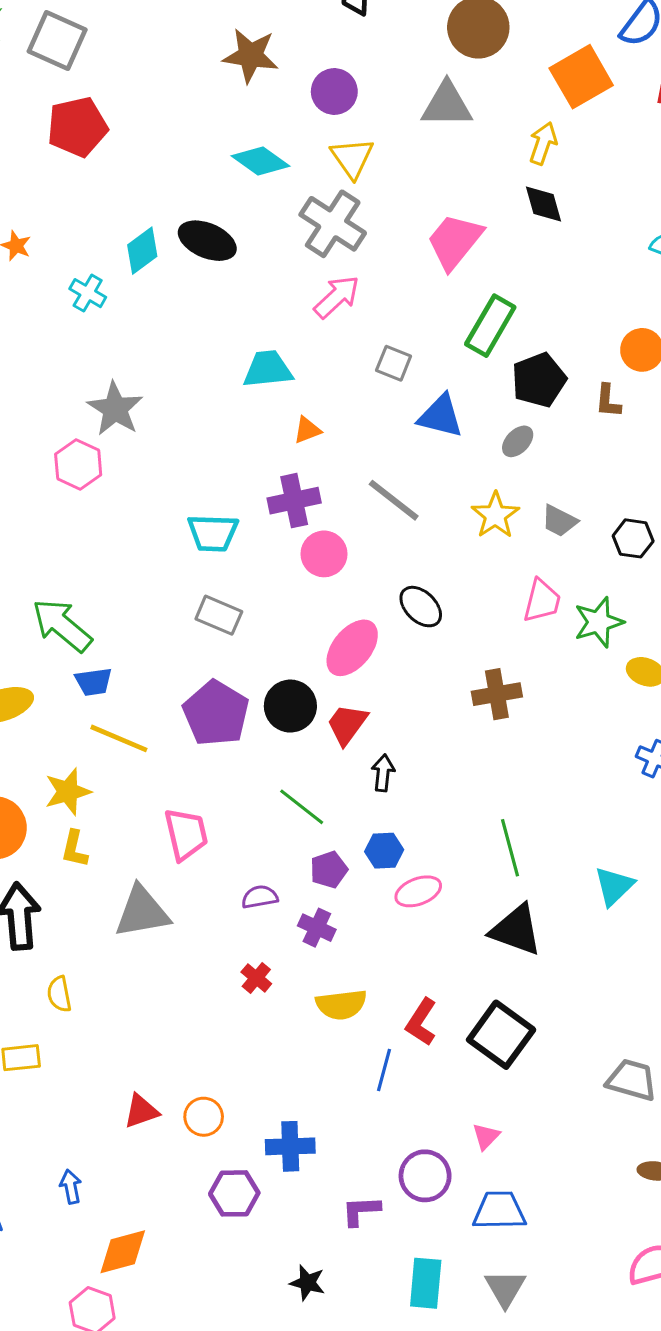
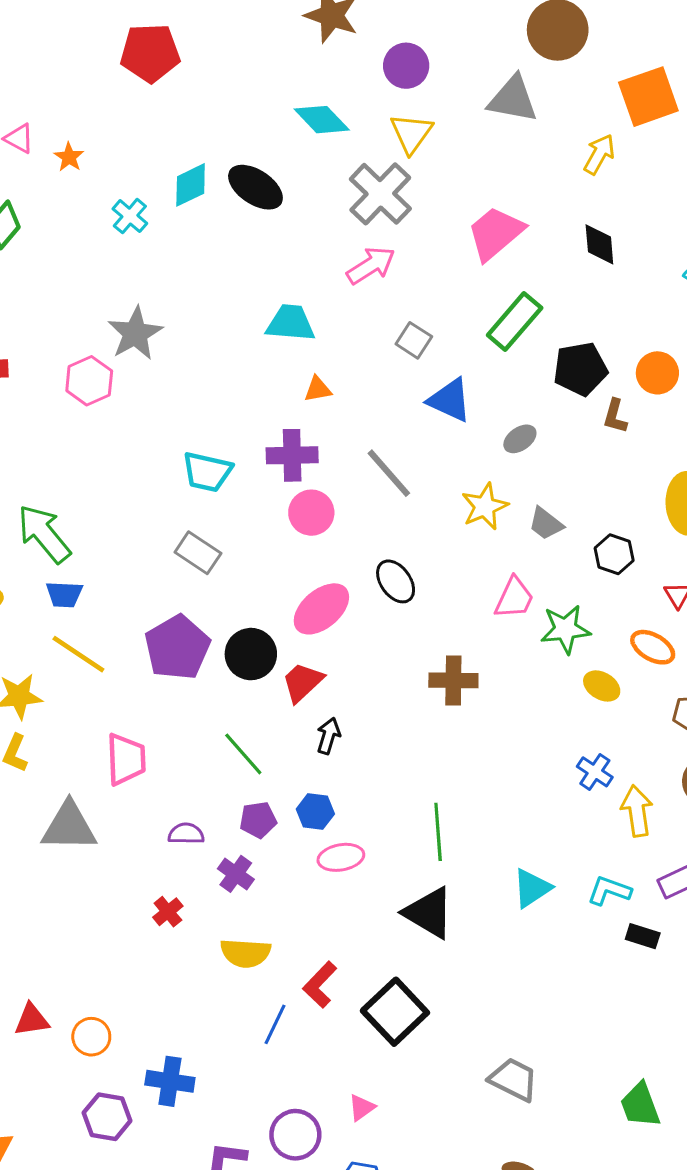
black diamond: (544, 204) -> (599, 244), moved
black pentagon: (539, 380) -> (580, 369), moved

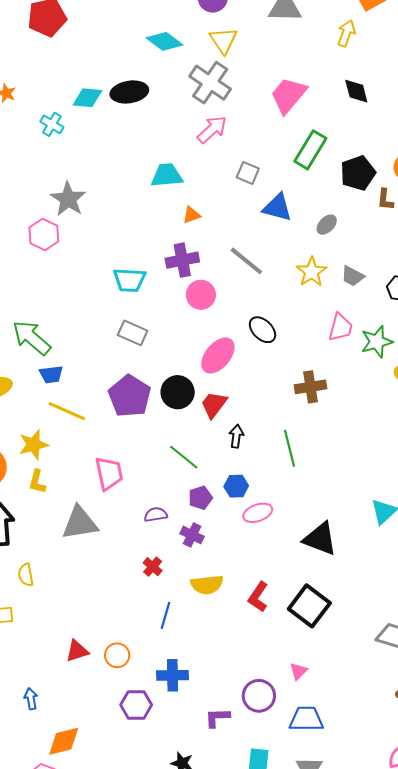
cyan diamond: (191, 185) -> (87, 98), turned 40
black ellipse: (255, 187) -> (129, 92), turned -33
green line: (438, 832) -> (290, 448), moved
blue line: (275, 1024) -> (165, 615), moved

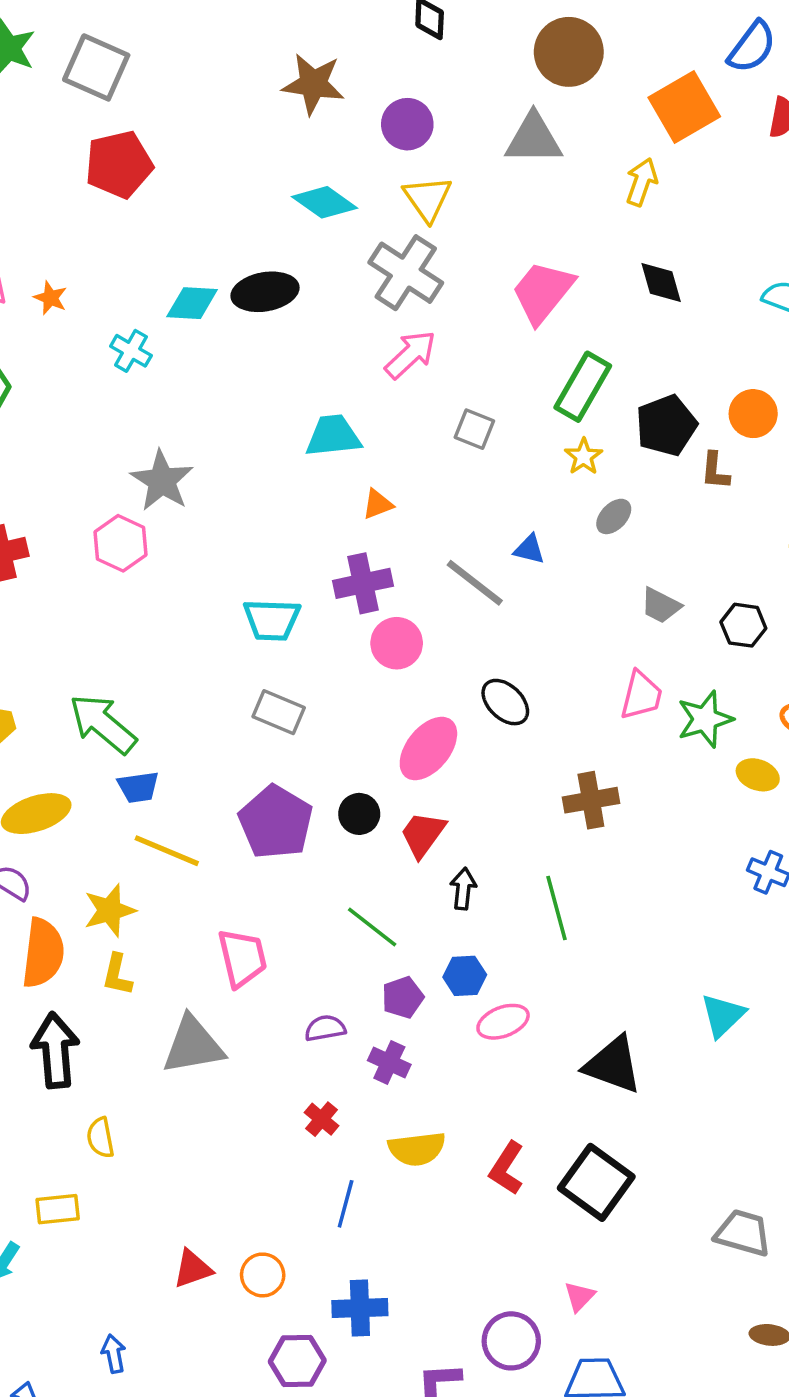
blue triangle: (277, 207) -> (529, 549), moved, size x0.6
yellow star: (311, 272) -> (584, 456), moved, size x0.7
black circle: (178, 392) -> (359, 814), size x0.7

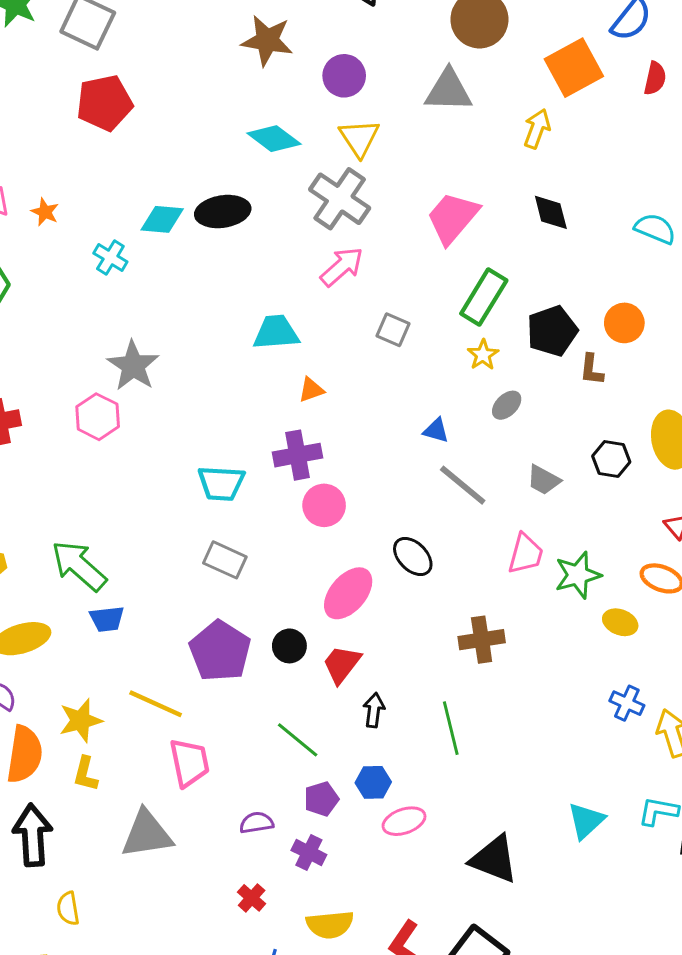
gray line: (475, 583) -> (463, 485), moved
black hexagon: (743, 625) -> (611, 459), moved
yellow line: (167, 851) -> (156, 704), moved

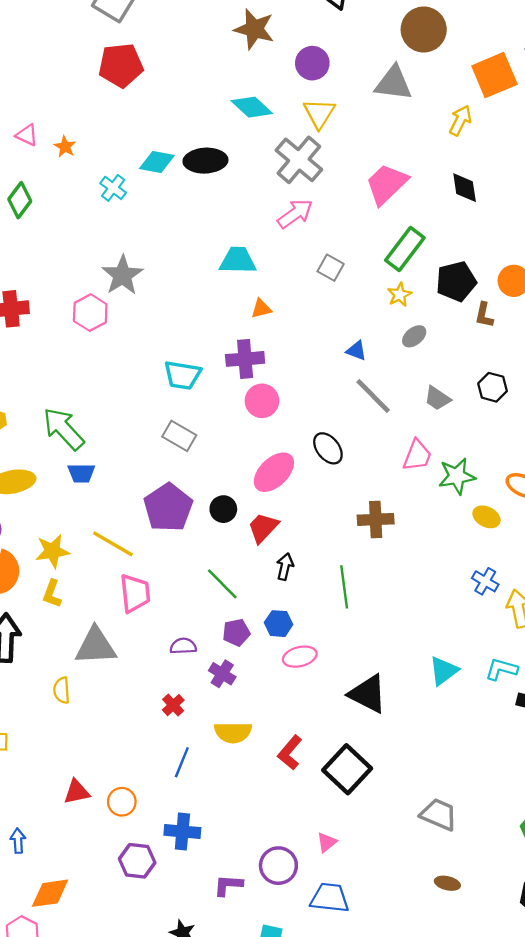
yellow semicircle: (68, 909) -> (62, 690), moved

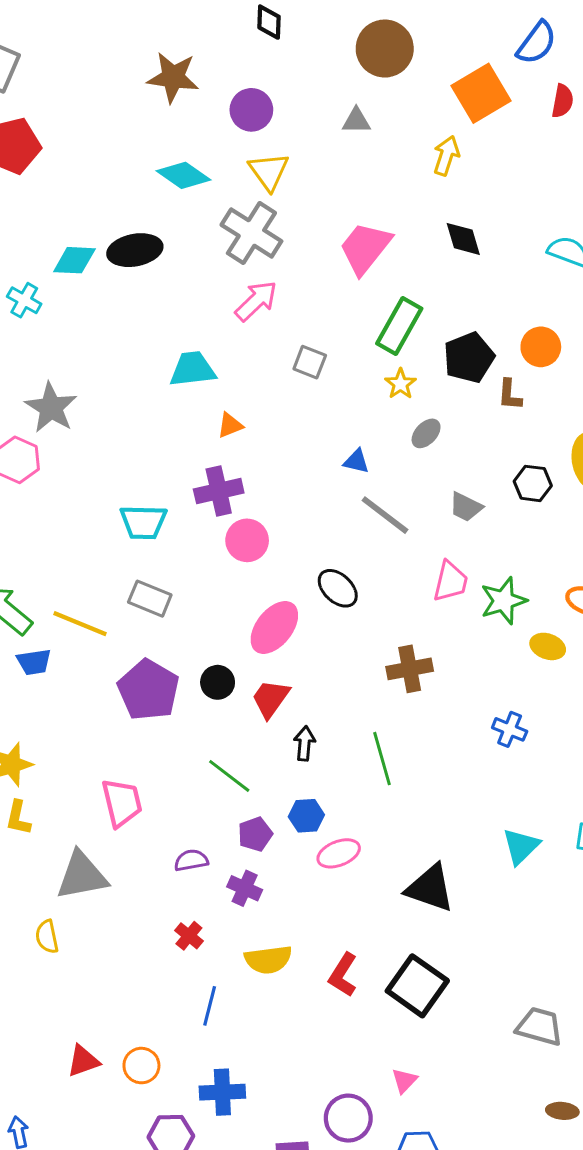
gray triangle: (393, 83) -> (356, 121), size x0.6
yellow line: (113, 544) -> (80, 624), moved
blue cross: (485, 581) -> (510, 729), moved

